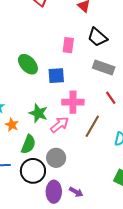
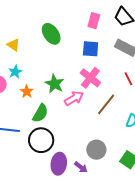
blue square: (56, 76) -> (91, 49), moved
pink cross: (73, 102) -> (90, 78), turned 30
gray circle: (56, 158) -> (96, 150), moved

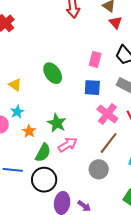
pink cross: (90, 78) -> (107, 114), moved
pink arrow: (74, 98) -> (68, 145), moved
gray circle: (96, 150) -> (99, 169), moved

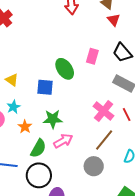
green ellipse: (53, 73) -> (65, 69), moved
blue square: (92, 88) -> (45, 87), moved
green star: (57, 123) -> (53, 119), turned -30

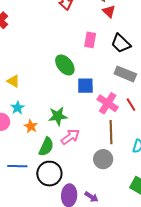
pink rectangle: (92, 56) -> (90, 40), moved
blue square: (45, 87) -> (85, 86), moved
brown line: (104, 140) -> (111, 132), turned -35

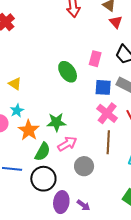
pink rectangle: (90, 40) -> (95, 59), moved
blue square: (85, 86) -> (103, 87), moved
orange star: (31, 126) -> (29, 130), size x1.5
gray circle: (103, 159) -> (84, 166), moved

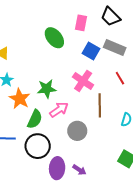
blue square: (103, 87) -> (91, 51), turned 30
pink cross: (107, 113) -> (83, 81), moved

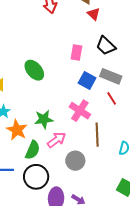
green ellipse: (54, 38) -> (34, 70), moved
red line: (120, 78) -> (112, 98), moved

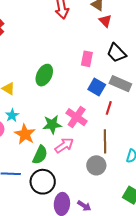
green ellipse: (34, 70) -> (44, 75), turned 65
red line: (112, 98) -> (109, 108), moved, turned 48
pink cross: (80, 111) -> (77, 117), moved
gray circle: (75, 161) -> (96, 165), moved

